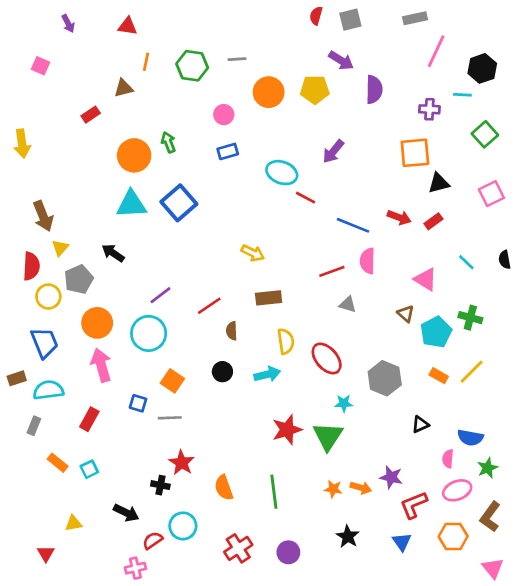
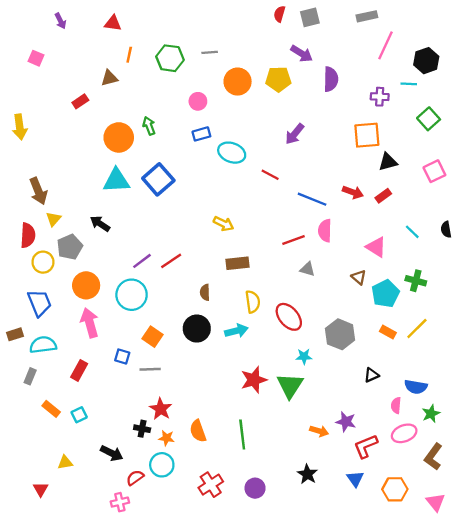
cyan ellipse: (282, 173) -> (232, 153), moved
red line: (209, 306) -> (171, 261), moved
black circle: (222, 372) -> (197, 329), size x1.5
orange star: (333, 489) -> (166, 438), moved
orange hexagon: (453, 536) -> (395, 489), moved

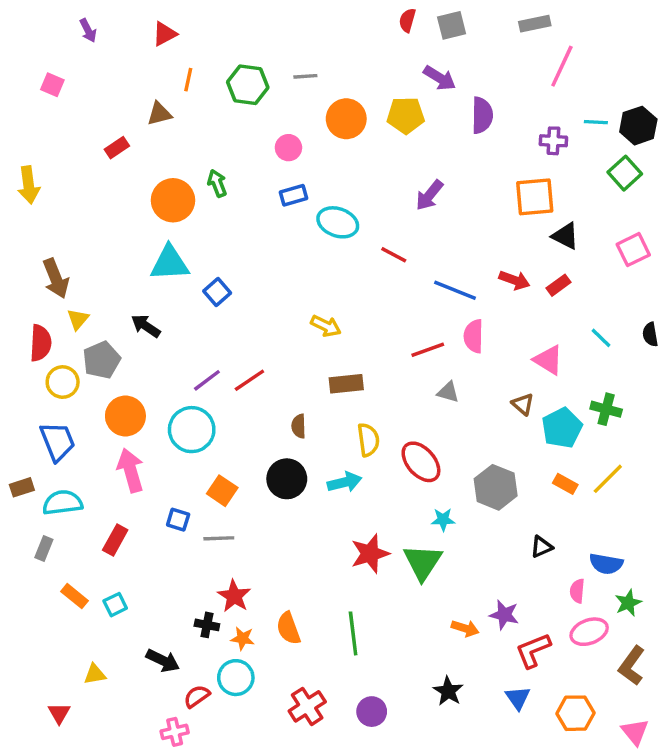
red triangle: (113, 23) -> (164, 34), turned -36
black hexagon: (426, 61) -> (638, 126), moved
black triangle: (388, 162) -> (565, 236), turned 42
blue square: (158, 179) -> (217, 292), moved, size x0.6

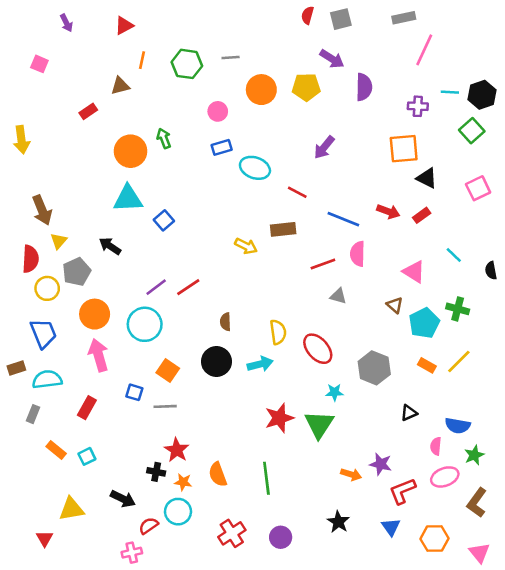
black semicircle: (650, 334) -> (491, 270), moved
brown rectangle: (346, 384) -> (283, 229), moved
yellow triangle: (95, 674) -> (72, 509), size x1.5

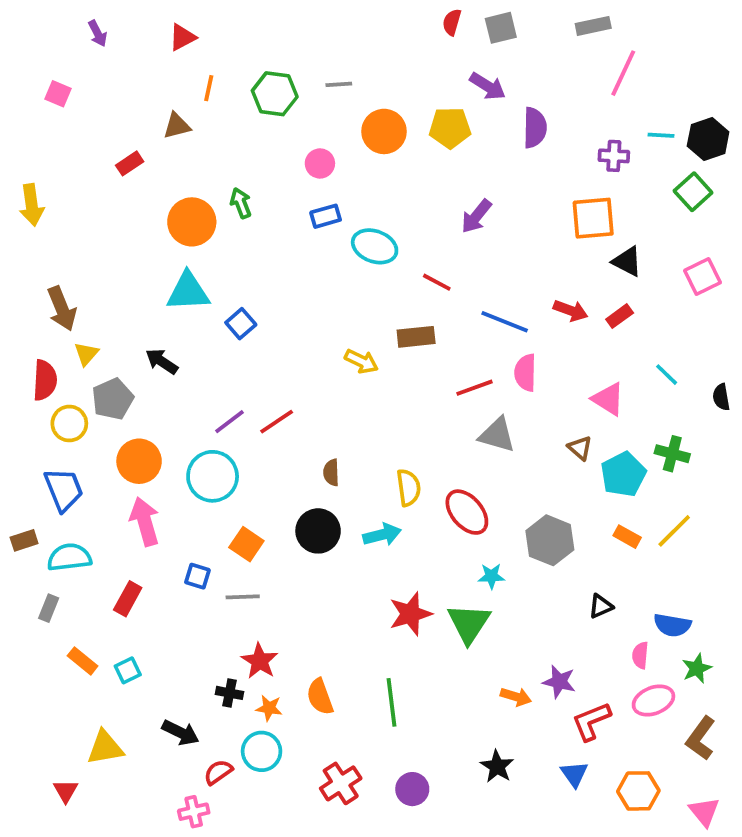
gray triangle: (338, 296) -> (497, 435), size x1.5

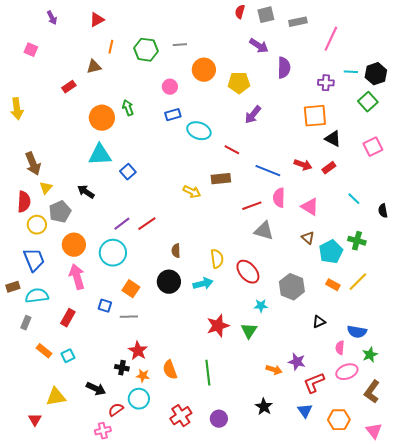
gray rectangle: (593, 26) -> (298, 22), moved
yellow pentagon: (450, 128) -> (239, 83), moved
pink triangle: (608, 399) -> (310, 207), moved
green triangle: (469, 623) -> (249, 331), size x0.7

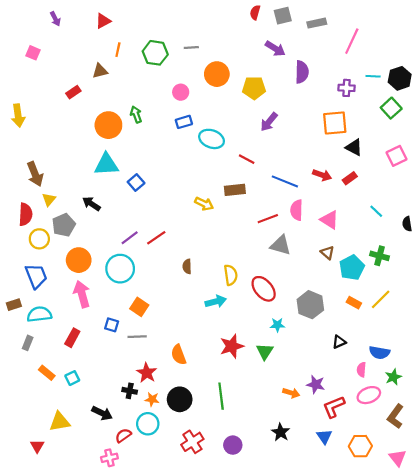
black circle: (169, 282) -> (180, 399), moved
orange semicircle: (170, 370) -> (179, 355), moved

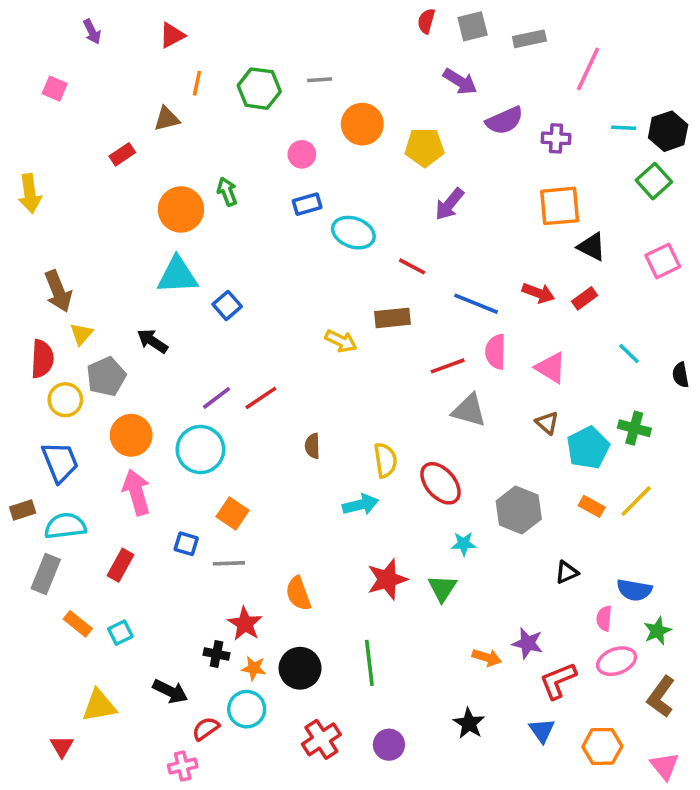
purple semicircle: (302, 72) -> (505, 121), turned 65
purple cross: (347, 88) -> (556, 138), moved
gray rectangle: (28, 343) -> (46, 574), size x1.5

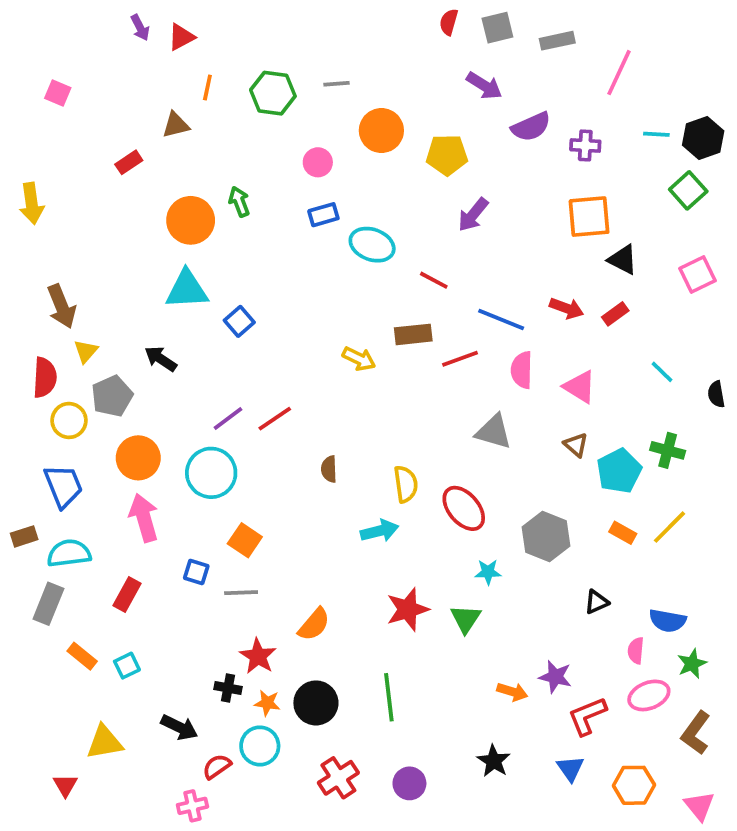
purple arrow: (92, 32) -> (140, 28), moved
red line: (448, 366) -> (460, 359), moved
orange semicircle: (298, 594) -> (314, 624), turned -120

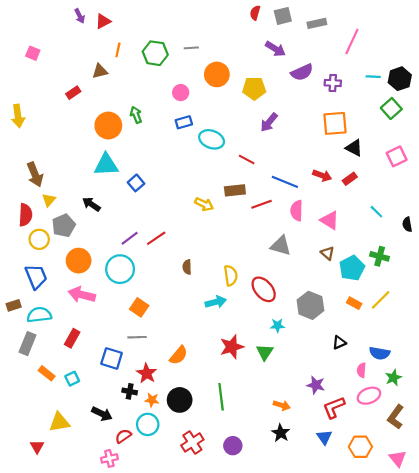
pink arrow: (144, 518) -> (82, 295), turned -60
blue square: (196, 572) -> (112, 358), moved, size x1.5
orange arrow: (512, 692) -> (282, 405), moved

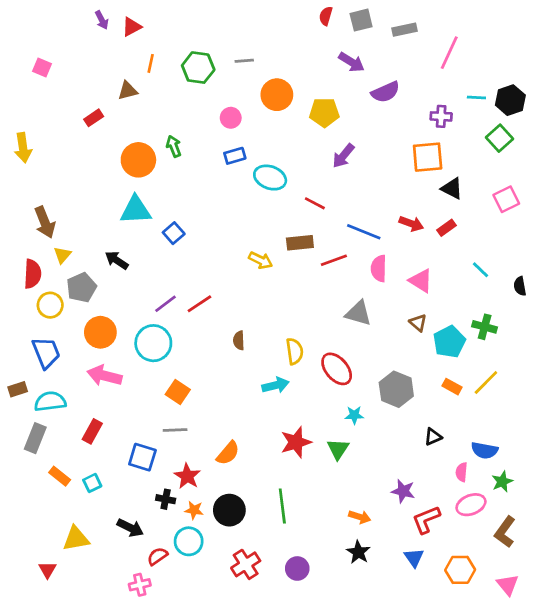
purple cross: (333, 83) -> (441, 116), moved

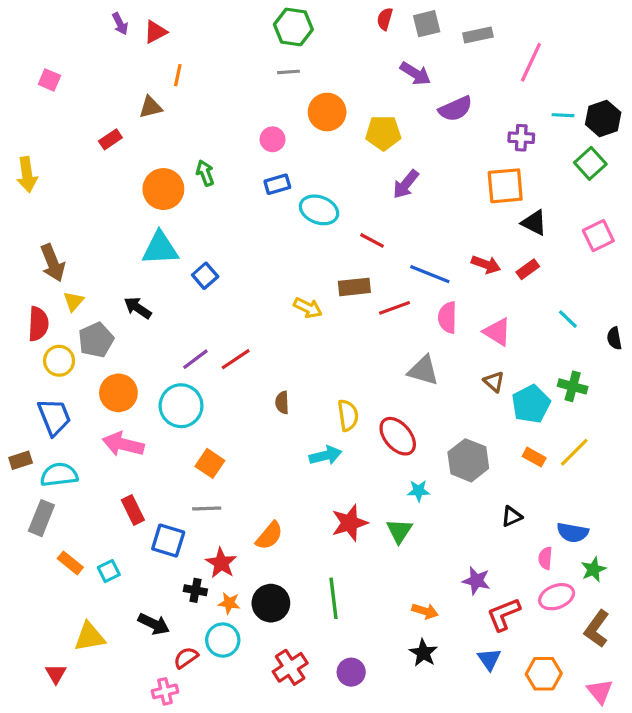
green hexagon: (198, 68) -> (293, 27), moved
red rectangle: (92, 431) -> (133, 510), moved, turned -55

